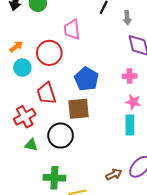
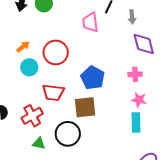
pink trapezoid: (72, 30) -> (90, 22), moved
red trapezoid: (46, 93) -> (53, 92), turned -65

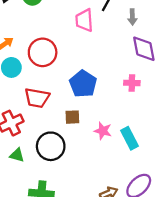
pink star: (139, 100) -> (103, 131), moved
brown square: (85, 107) -> (72, 117), size x0.6
cyan rectangle: (136, 123) -> (130, 138), turned -30

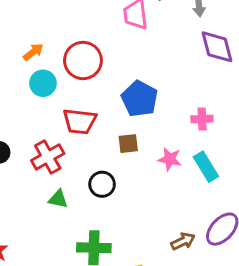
pink cross: (132, 83) -> (202, 119), moved
black circle: (51, 146) -> (102, 184), size x0.7

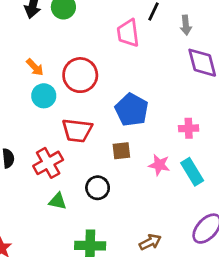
orange arrow: (33, 52) -> (35, 67), turned 84
brown arrow: (183, 241) -> (150, 242), moved

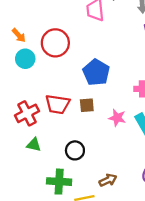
red trapezoid: (77, 130) -> (58, 104), moved
black circle: (98, 188) -> (75, 150), moved

